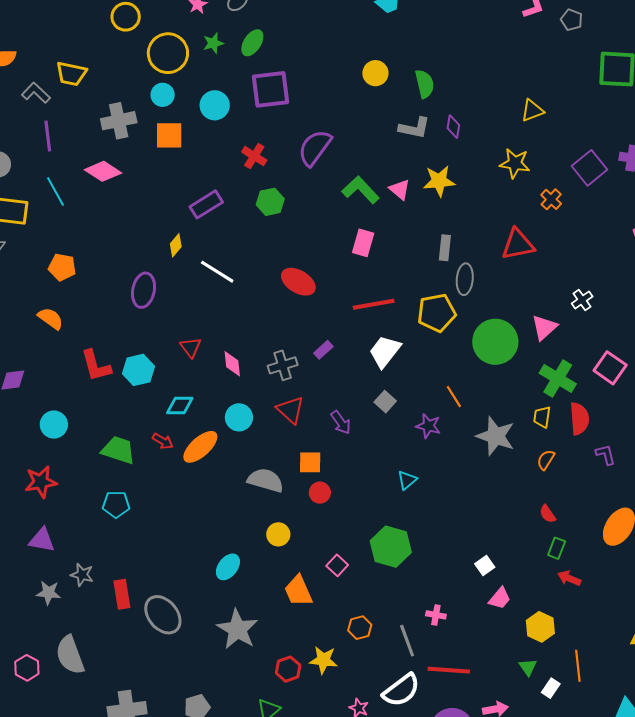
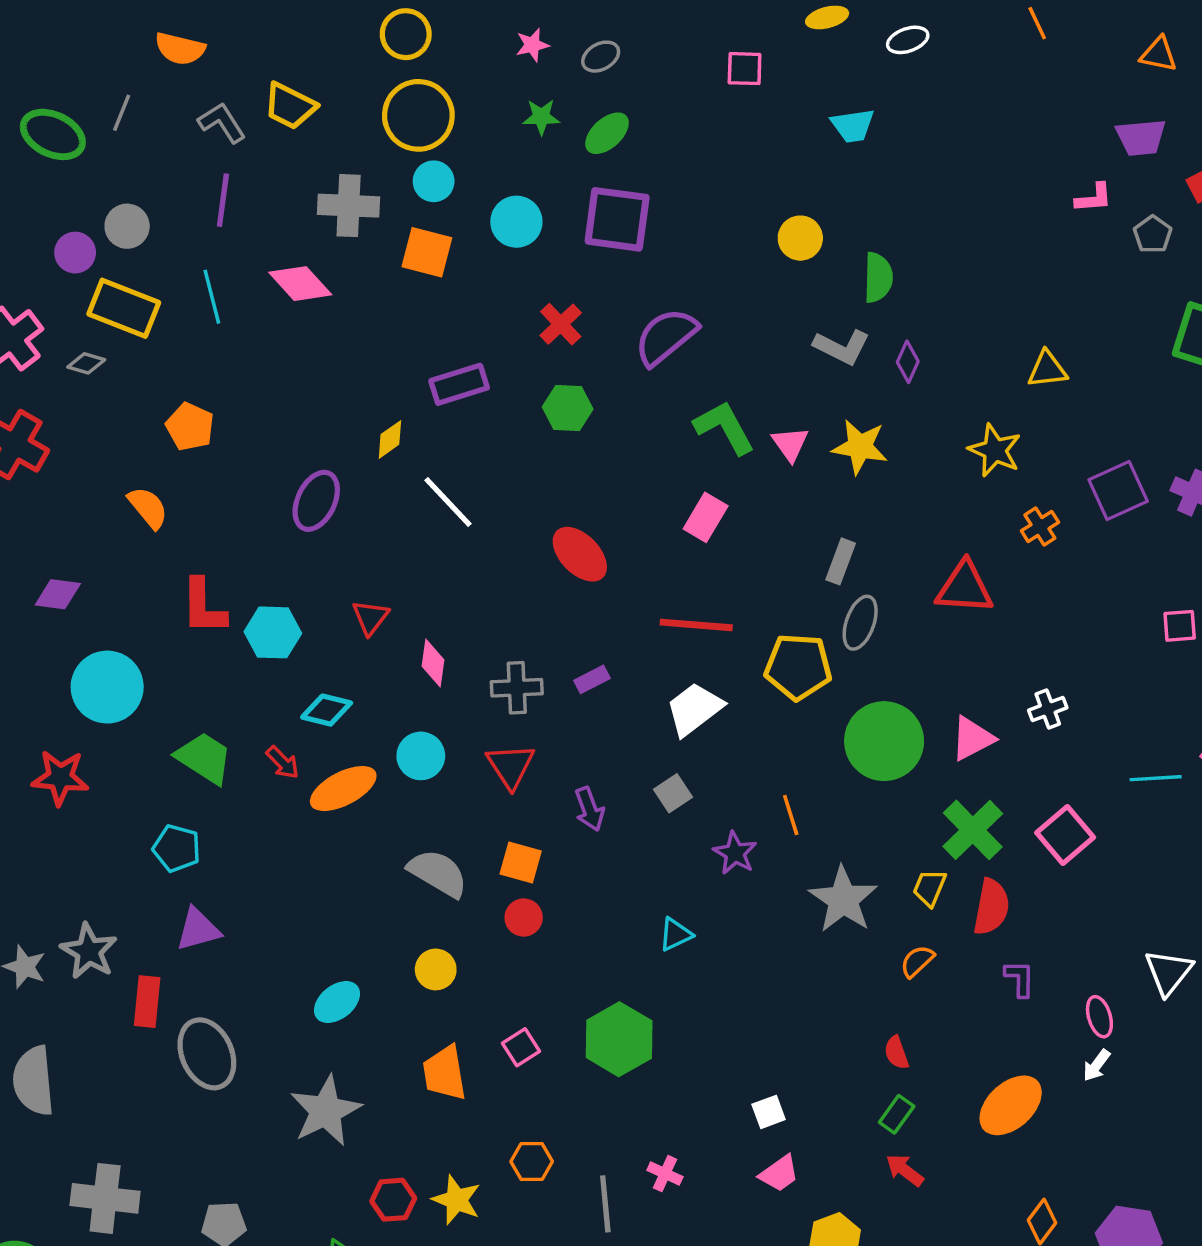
yellow circle: (168, 53) -> (418, 115), moved
cyan circle: (54, 425) -> (107, 687), size x1.5
purple triangle: (42, 540) -> (198, 929), moved, turned -40
gray star: (82, 575) -> (89, 951), size x1.4

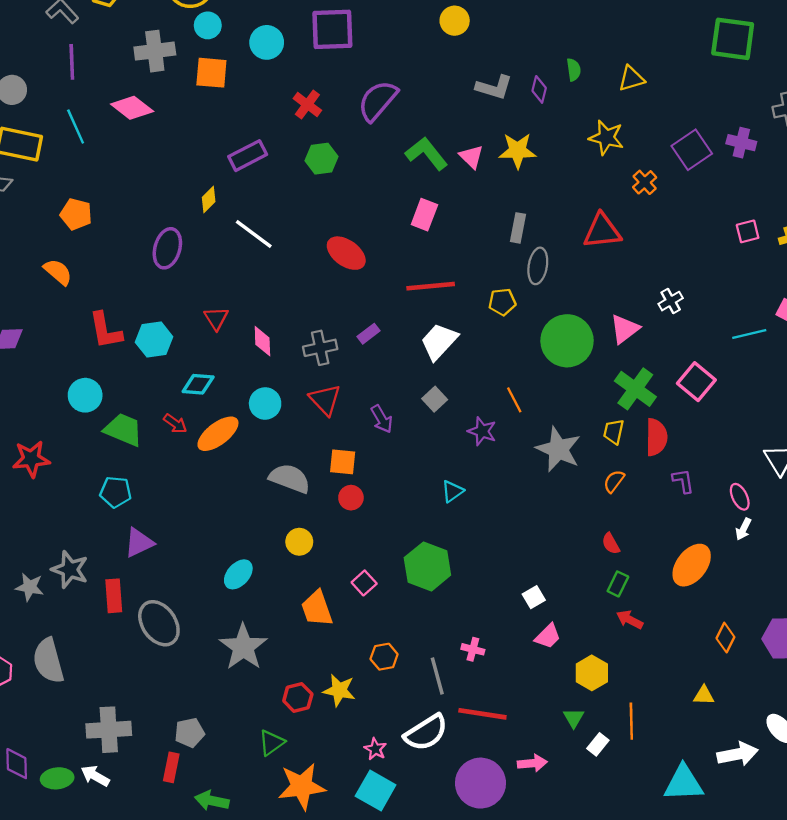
green semicircle: (878, 278) -> (574, 70), moved, size x0.7
yellow pentagon: (798, 667) -> (502, 302), size x0.6
cyan circle: (107, 687) -> (85, 395), moved, size x0.7

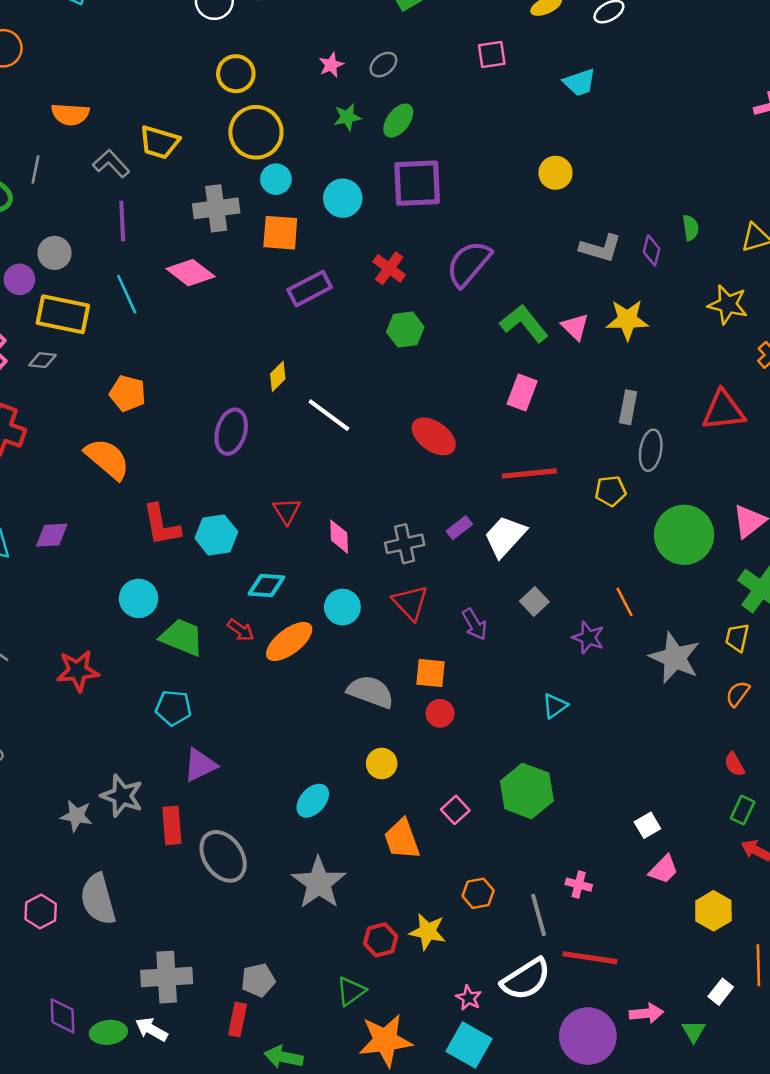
purple rectangle: (248, 156) -> (310, 289), moved
orange semicircle: (58, 272) -> (107, 459), size x1.4
white trapezoid: (439, 341) -> (505, 536), moved
green triangle: (574, 718) -> (694, 1031), moved

